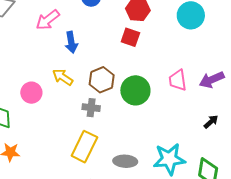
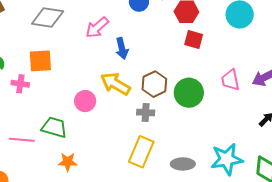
red square: (130, 37) -> (194, 39), moved
yellow arrow: (63, 77) -> (115, 84), size x1.4

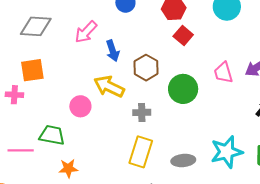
red square: (194, 39) -> (183, 35), turned 30
brown hexagon: (154, 84) -> (146, 68), moved

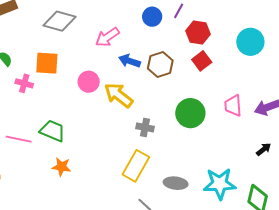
blue arrow: (113, 51) -> (129, 61), turned 115
brown hexagon: (146, 68) -> (160, 64), moved
pink circle: (80, 106) -> (89, 82), moved

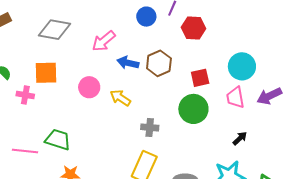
cyan circle: (250, 42) -> (242, 66), moved
red square: (202, 61) -> (200, 78), moved, turned 30
yellow arrow: (119, 95) -> (120, 98), size x0.7
black arrow: (264, 149) -> (240, 138), moved

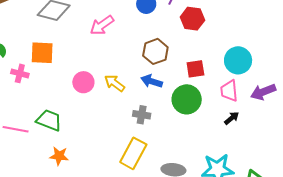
blue arrow: (128, 63) -> (152, 81), moved
pink circle: (89, 87) -> (83, 82), moved
black arrow: (240, 138) -> (232, 118), moved

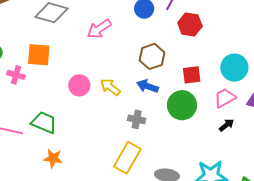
pink trapezoid: (229, 91) -> (225, 98), turned 65

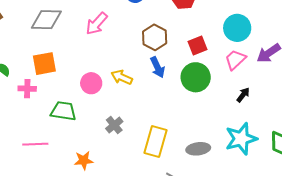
blue arrow: (147, 86) -> (158, 67), turned -120
gray cross: (137, 119) -> (114, 125), moved, turned -36
green trapezoid: (44, 122) -> (63, 111), moved
black arrow: (226, 125) -> (243, 95), moved

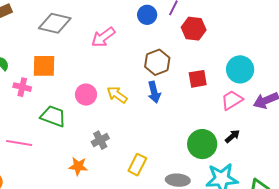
green circle: (196, 77) -> (202, 144), moved
yellow rectangle: (155, 142) -> (137, 165), size x0.7
orange star: (84, 160) -> (78, 166), moved

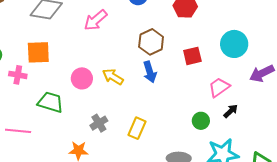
pink trapezoid: (232, 100) -> (219, 87), moved
green circle: (202, 144) -> (201, 121), size x0.6
yellow rectangle: (137, 165) -> (137, 128), moved

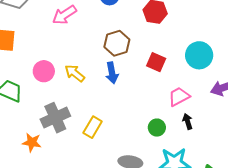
red square: (192, 56) -> (156, 62), turned 30
black arrow: (231, 111) -> (188, 121), turned -70
gray cross: (99, 123) -> (55, 118), size x1.6

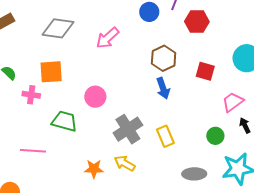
yellow arrow: (75, 73) -> (125, 163), moved
gray cross: (55, 118) -> (128, 129), moved
yellow rectangle: (93, 127) -> (165, 136), moved, turned -45

